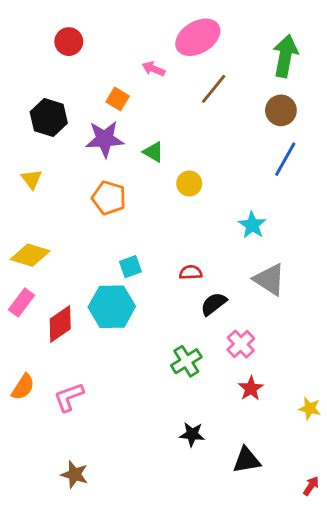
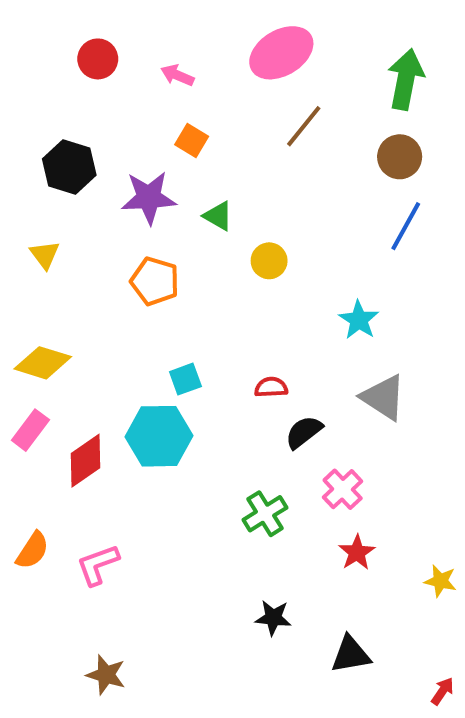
pink arrow: (153, 69) -> (177, 75), moved
orange square: (118, 99) -> (192, 140), moved

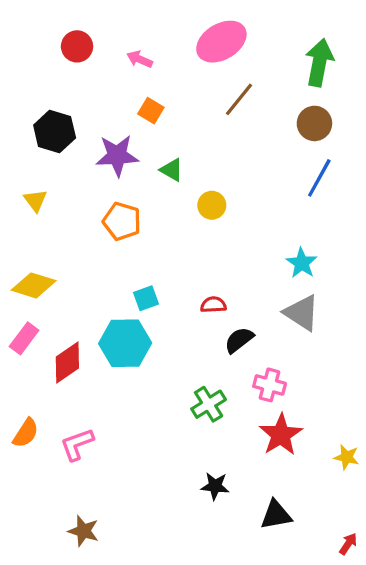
cyan star: (359, 320) -> (302, 263), moved
pink cross: (343, 489) -> (270, 385), turned -32
red star: (357, 552) -> (281, 435), size x1.5

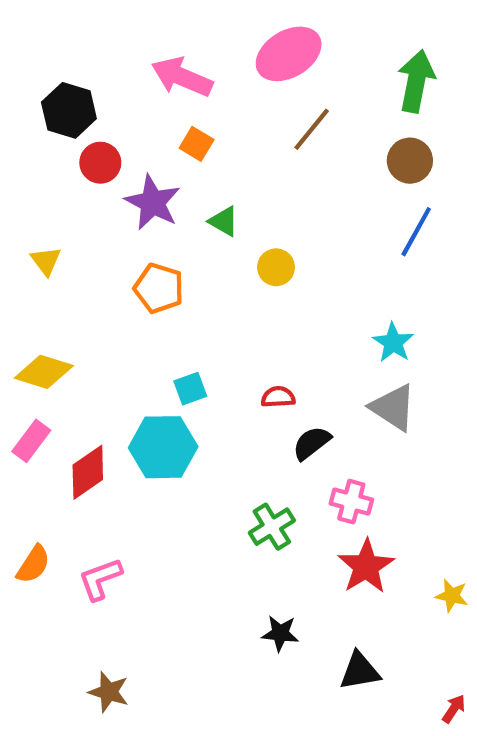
red circle: (77, 46) -> (100, 163), moved
pink arrow: (140, 59) -> (182, 77), size x1.8
black hexagon: (55, 131) -> (69, 110), moved
purple star: (117, 156) -> (153, 202), turned 30

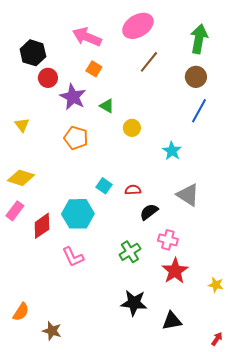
cyan star: (393, 343) -> (172, 151), moved
cyan square: (190, 389) -> (104, 186), moved, turned -35
orange semicircle: (33, 564) -> (21, 312), moved
pink L-shape: (100, 579) -> (73, 257), moved, turned -95
black star: (280, 633) -> (134, 303), size x1.5

